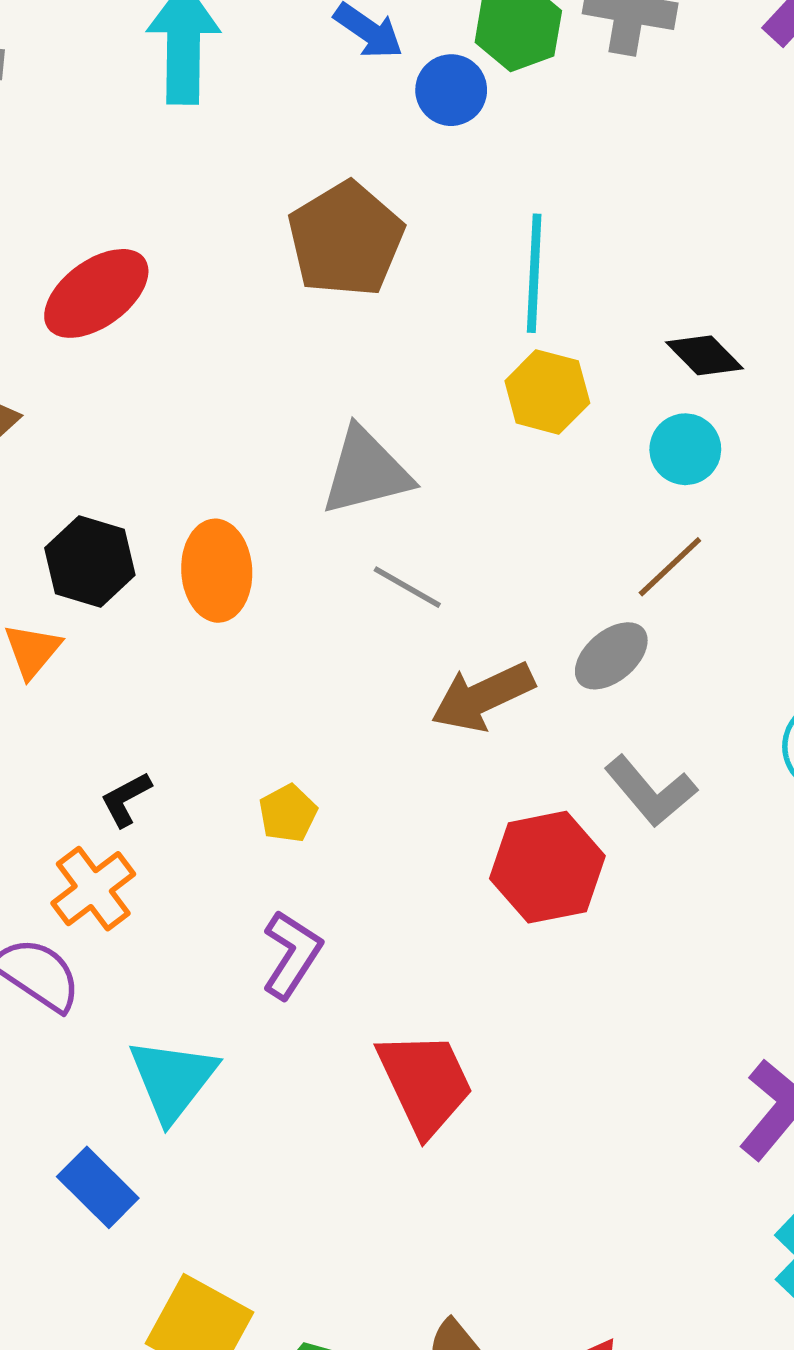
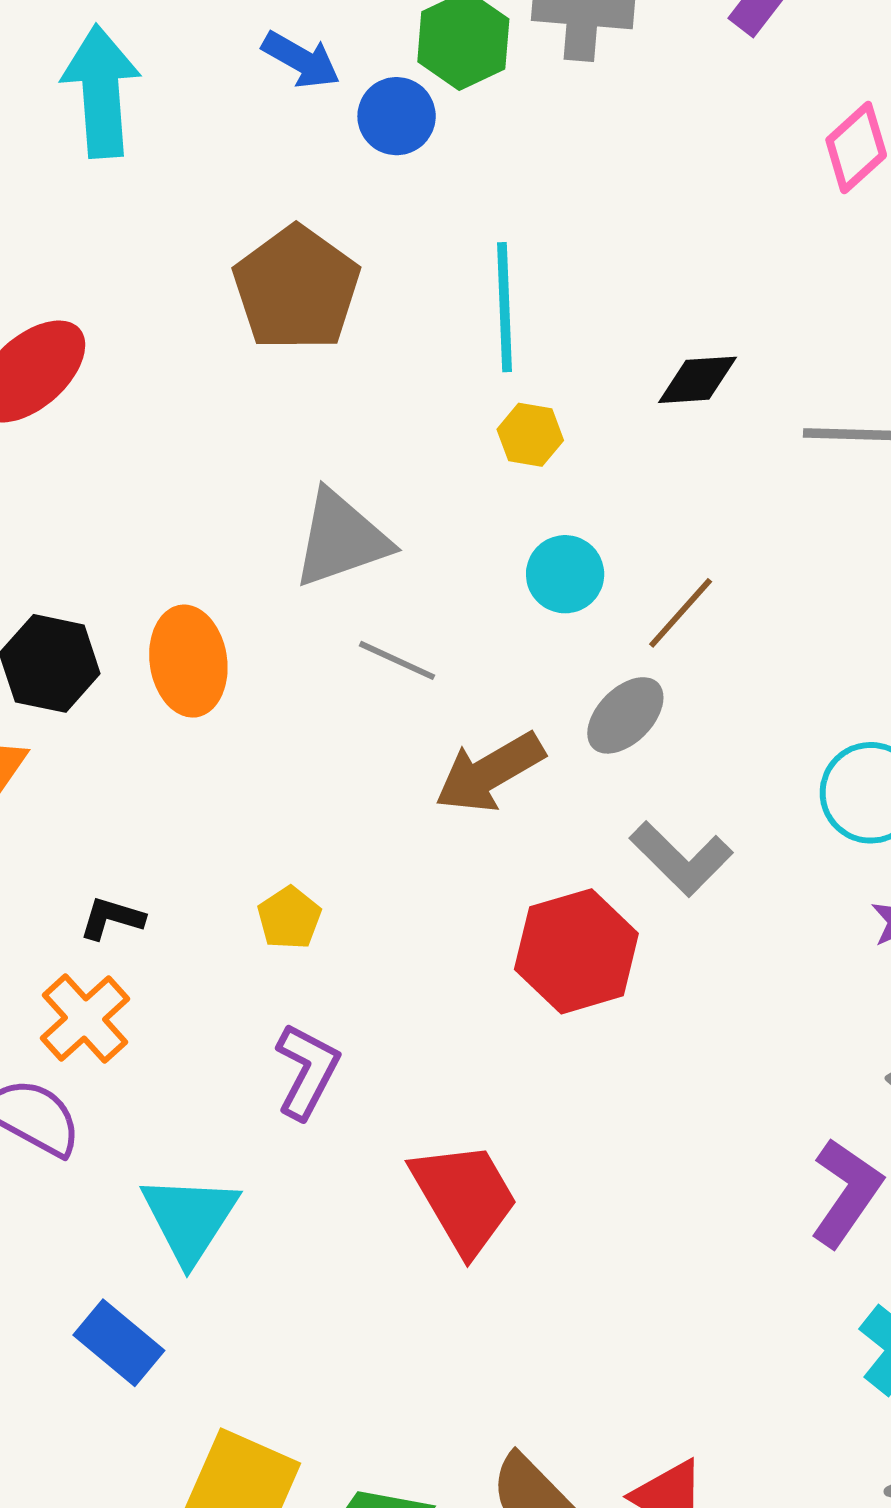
black diamond: (704, 355) -> (698, 380), turned -44
yellow hexagon: (547, 392) -> (530, 435), size x0.7
cyan circle: (685, 449) -> (565, 574), moved
black L-shape: (126, 799) -> (112, 918), turned 50

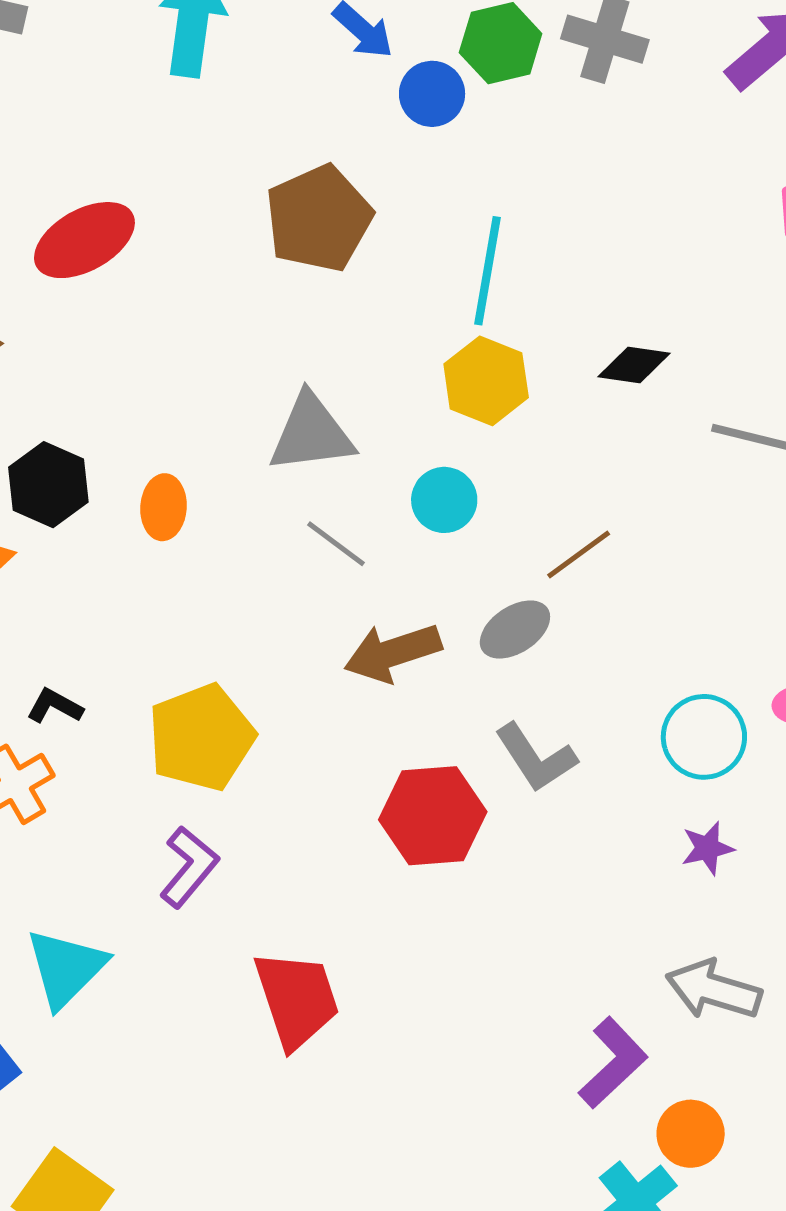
yellow hexagon: (530, 435) -> (486, 381), size x1.6
cyan circle: (565, 574) -> (444, 500), moved
orange ellipse: (188, 661) -> (164, 507), size x0.7
yellow pentagon: (289, 918) -> (201, 737), size x2.0

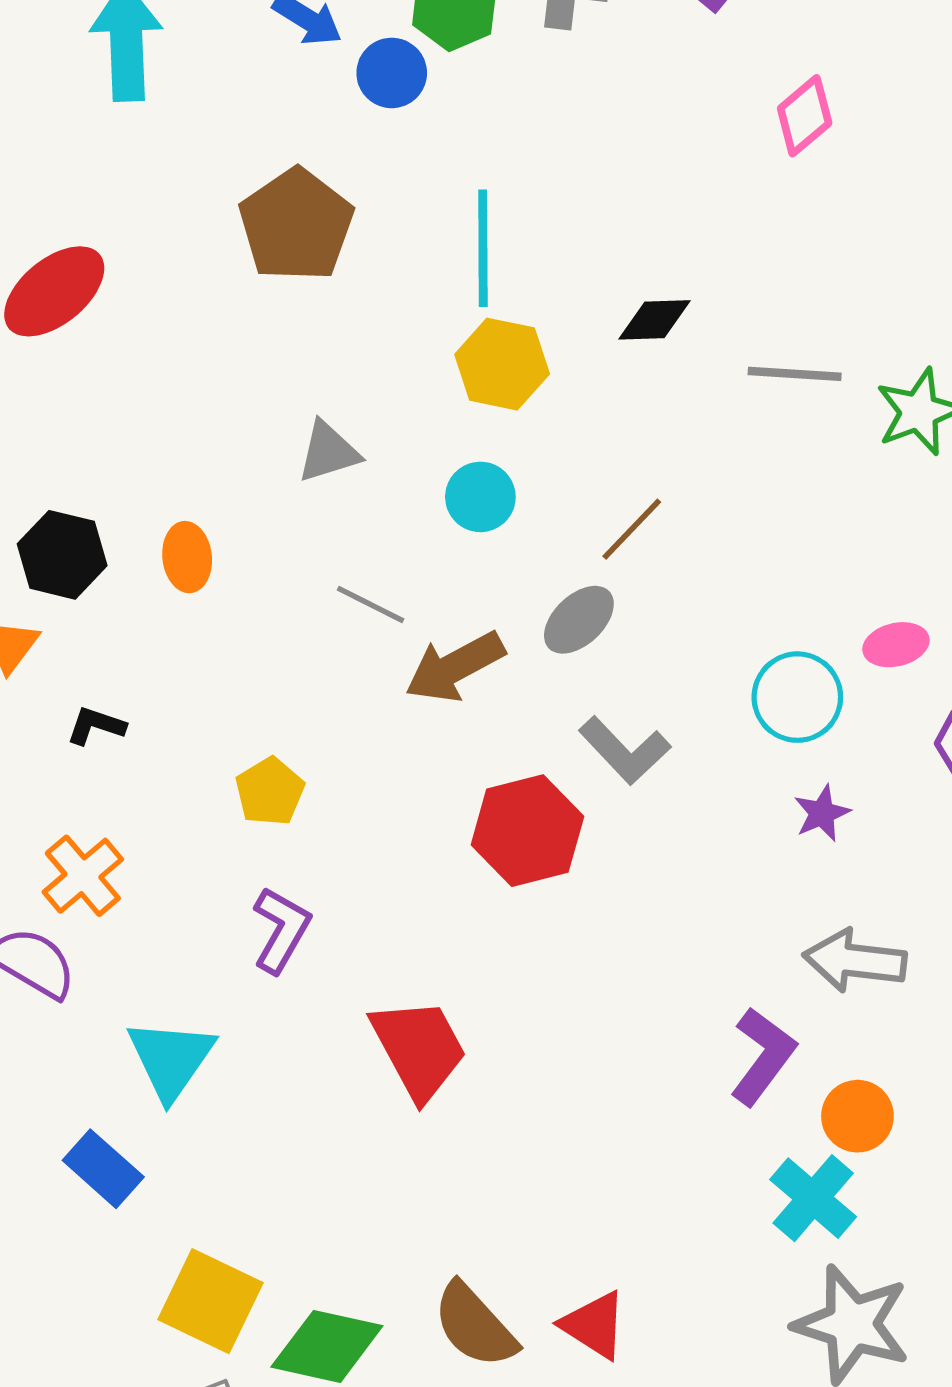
gray triangle: (311, 433) -> (328, 452), size x0.7
gray line: (336, 544) -> (371, 605), moved
black L-shape: (55, 706) -> (96, 726), moved
yellow pentagon: (201, 737) -> (270, 792), size x0.6

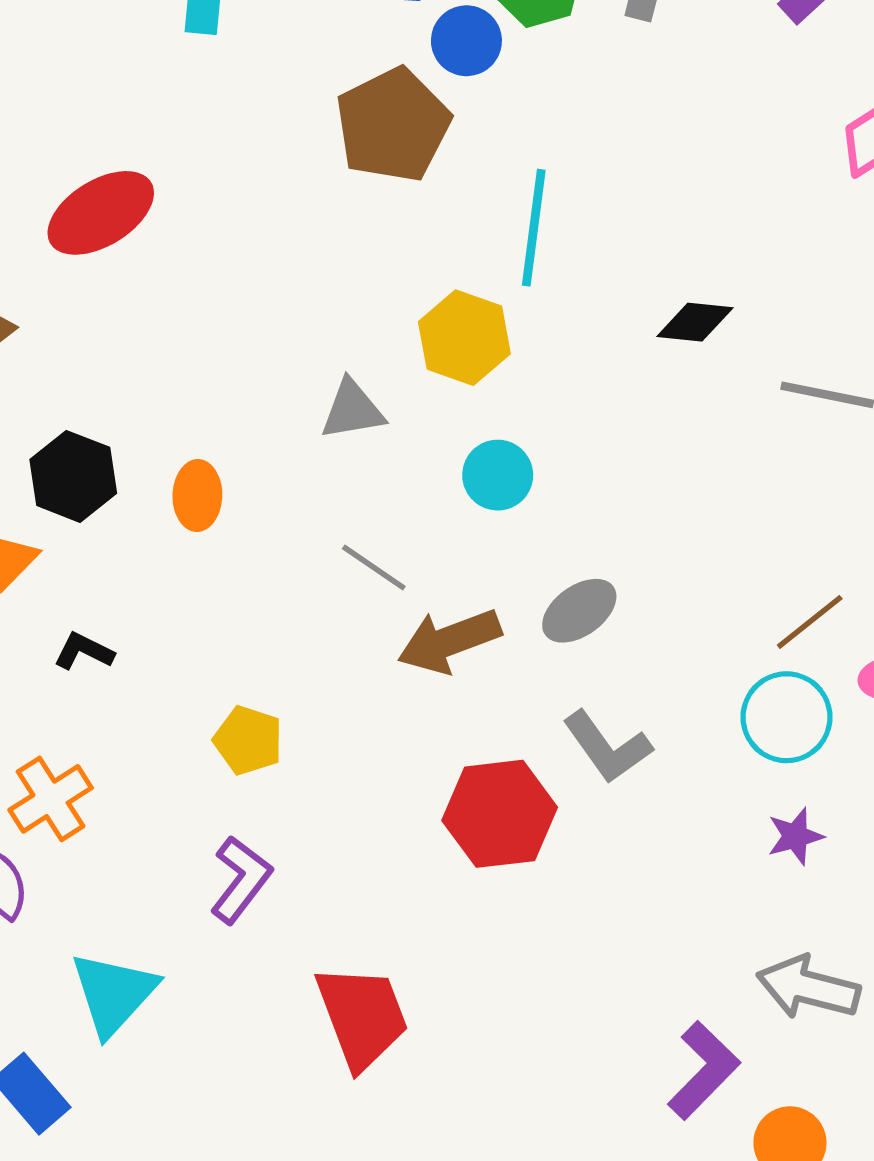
brown pentagon: (296, 225) -> (393, 125), moved
yellow hexagon: (502, 364) -> (464, 338), moved
brown line: (632, 529) -> (810, 622), moved
yellow pentagon: (270, 792) -> (248, 740), turned -30

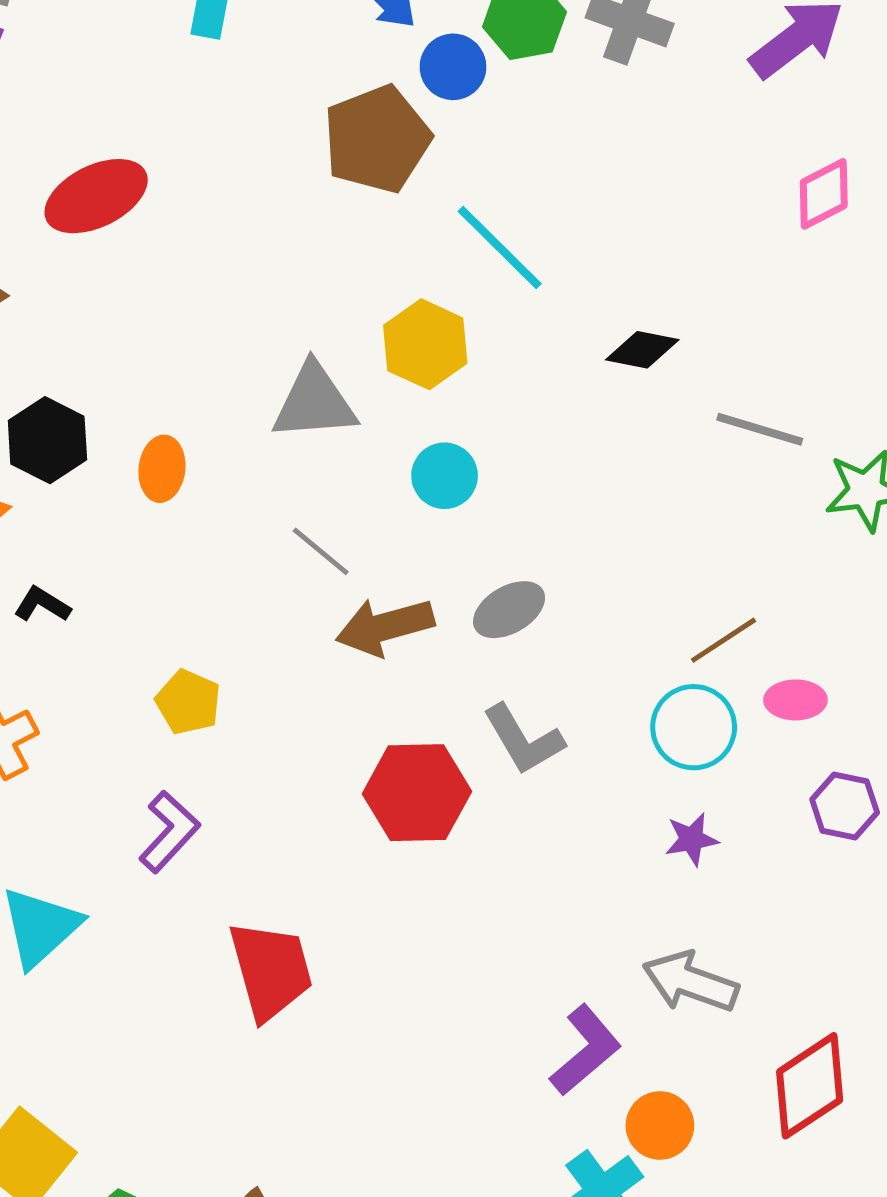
cyan line: (534, 228) -> (500, 248), turned -58
gray triangle: (352, 410) -> (314, 402), size x1.4

